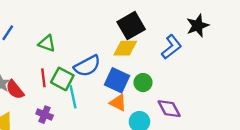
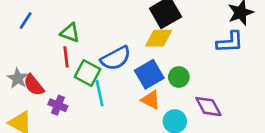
blue L-shape: (171, 47) -> (230, 42), moved, turned 35
red line: (43, 78) -> (66, 57), moved
blue square: (117, 80) -> (149, 74), turned 35
purple cross: (45, 115) -> (58, 105), moved

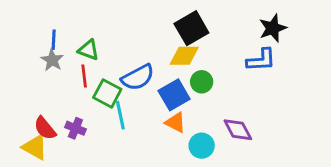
blue line: (26, 21) -> (54, 40), moved, turned -30
green circle: (179, 77) -> (202, 82), moved
gray star: (18, 78) -> (52, 60), moved
red semicircle: (34, 85) -> (45, 128), moved

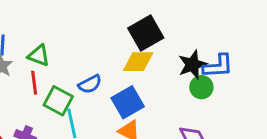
black star: (273, 28) -> (192, 65), moved
blue semicircle: (138, 77) -> (90, 84), size x0.7
green circle: (202, 82) -> (201, 87), moved

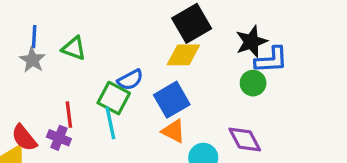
black star: (192, 65) -> (251, 42), moved
red line: (34, 83) -> (69, 115), moved
green square: (58, 101) -> (114, 98), moved

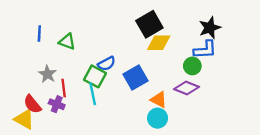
black star: (251, 42) -> (210, 28), moved
yellow diamond: (183, 55) -> (159, 43), moved
gray star: (32, 60) -> (47, 74), moved
orange triangle: (173, 131) -> (159, 100), moved
purple diamond: (245, 139) -> (187, 88), moved, turned -40

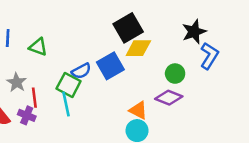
blue L-shape: (205, 50) -> (209, 56), moved, turned -55
blue square: (136, 78) -> (110, 66), moved

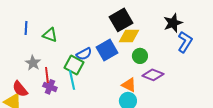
green circle: (175, 74) -> (140, 56), moved
purple cross: (27, 115) -> (50, 87), moved

